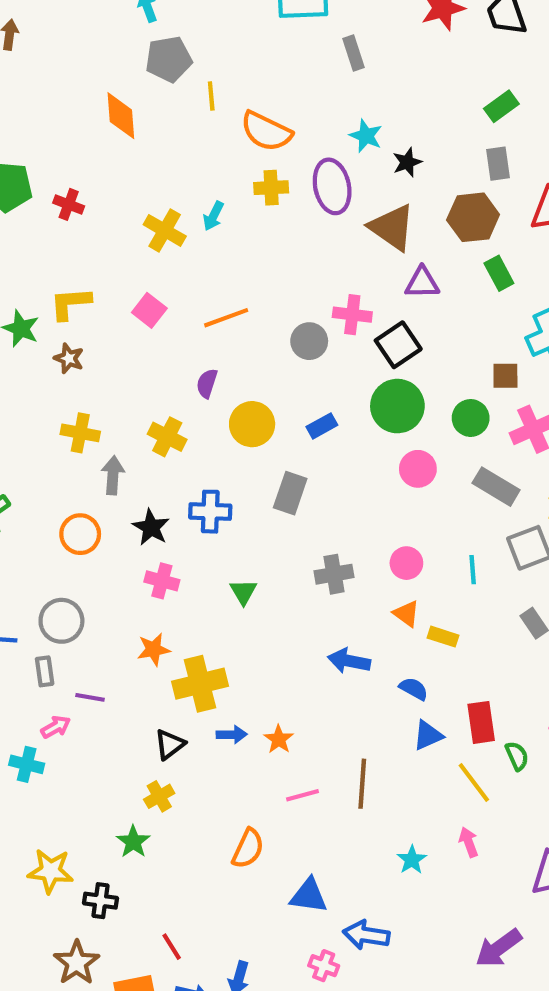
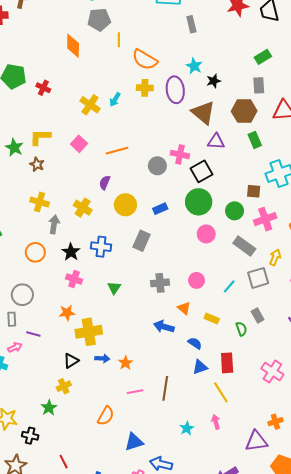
cyan line: (473, 570) -> (229, 286), turned 40
orange triangle: (406, 614) -> (184, 308), moved
green semicircle: (517, 756) -> (241, 329), moved
blue triangle: (309, 896) -> (134, 442), turned -30

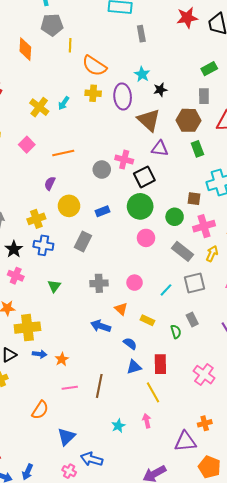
yellow cross: (83, 208) -> (36, 219), moved, turned 36
yellow arrow: (275, 257) -> (212, 254), moved
blue triangle: (134, 442) -> (66, 437), turned -30

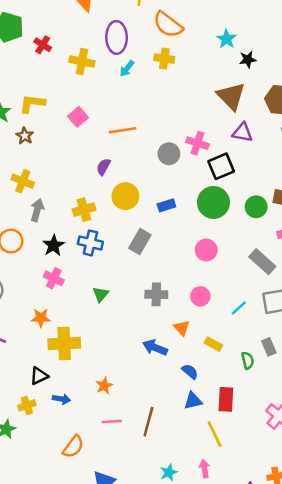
purple ellipse: (123, 96) -> (117, 37), moved
yellow cross: (39, 107) -> (82, 61), moved, turned -30
green circle: (175, 217) -> (256, 207), moved
pink circle: (146, 238) -> (206, 250), moved
blue arrow: (39, 354) -> (62, 399), moved

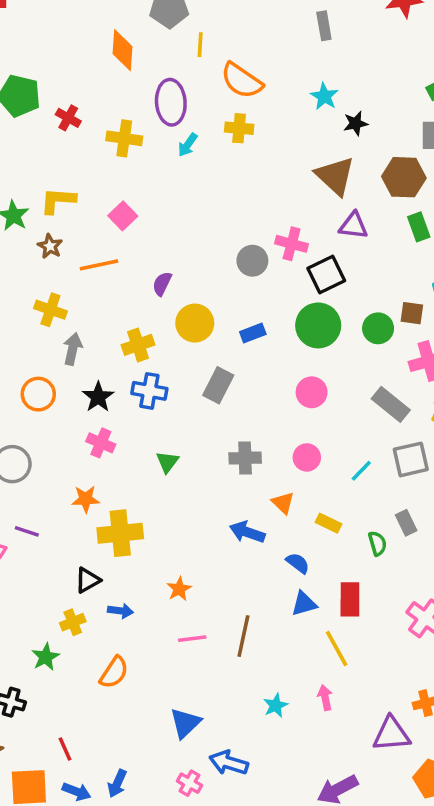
orange line: (123, 130) -> (99, 265), moved
orange semicircle: (73, 447) -> (114, 672), moved

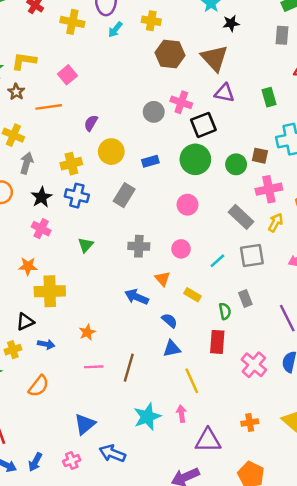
brown hexagon: (404, 177) -> (170, 54), moved
red rectangle: (350, 599) -> (217, 342), moved
cyan star: (276, 705) -> (147, 417), size x1.6
purple triangle: (391, 734) -> (208, 440), moved
pink cross: (189, 783) -> (72, 461), moved, turned 35

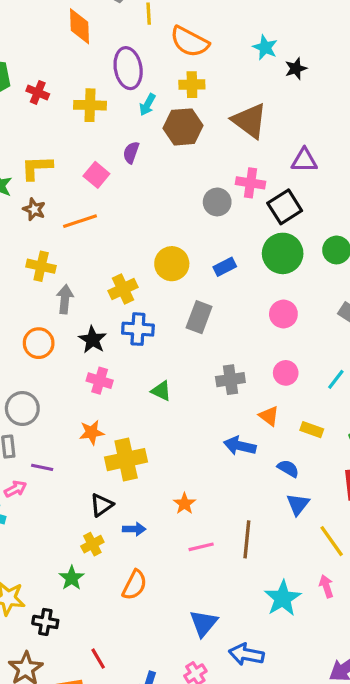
brown hexagon: (170, 54) -> (183, 127), moved
brown triangle: (214, 58) -> (250, 121), moved
purple semicircle: (91, 123) -> (131, 152), moved
green triangle: (86, 245) -> (161, 391), turned -35
blue triangle: (172, 349) -> (298, 504), turned -30

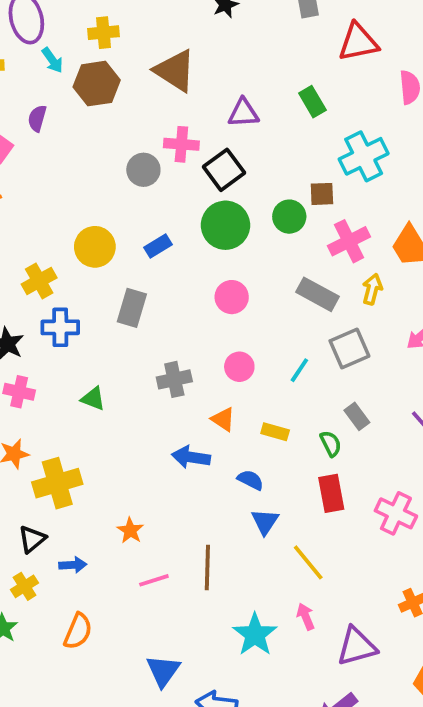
cyan arrow: (147, 105) -> (52, 60), turned -60

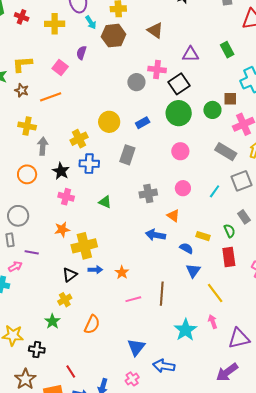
brown triangle: (175, 71) -> (155, 30), size x0.7
yellow rectangle: (275, 432) -> (203, 236), moved
blue arrow: (73, 565) -> (95, 270), moved

